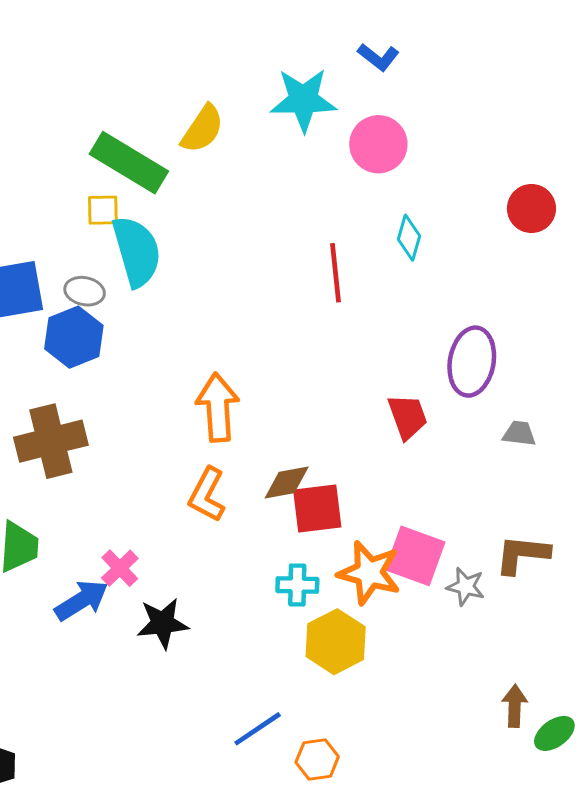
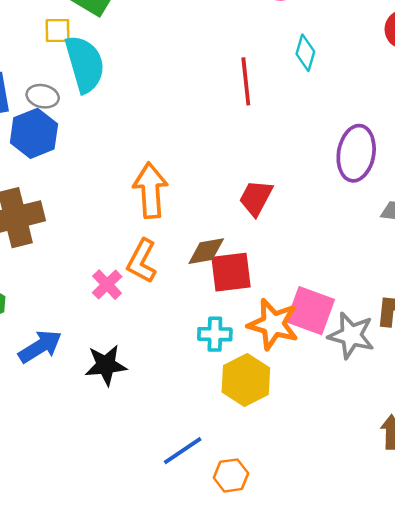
red trapezoid: (407, 417) -> (256, 198), moved, turned -132
pink cross: (120, 568) -> (107, 285), moved
gray star: (466, 587) -> (351, 335), size x1.5

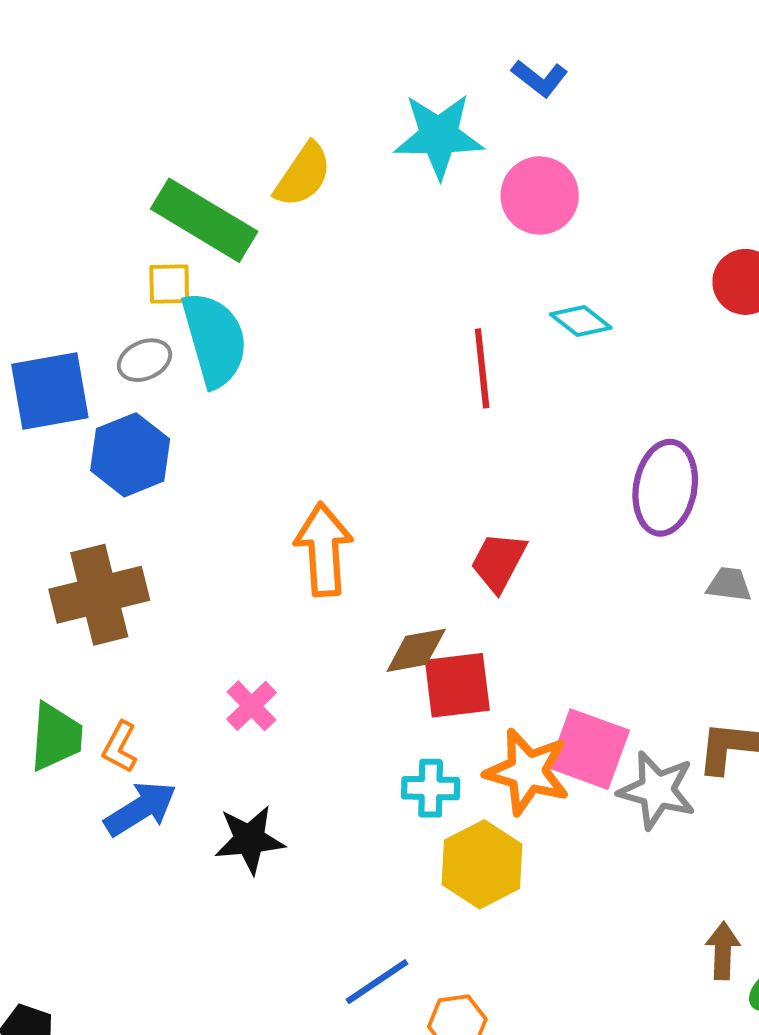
cyan diamond: (305, 53) -> (581, 321), turned -68
gray ellipse: (43, 96) -> (145, 360), moved, turned -36
orange L-shape: (142, 261) -> (120, 747), moved, size x0.7

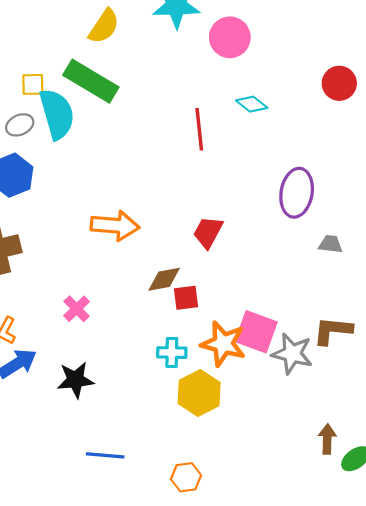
green rectangle: (204, 220) -> (91, 81), moved
orange arrow: (324, 549) -> (115, 226), turned 99
red square: (457, 685) -> (186, 298), size x0.7
blue line: (377, 982) -> (105, 455), moved, turned 39

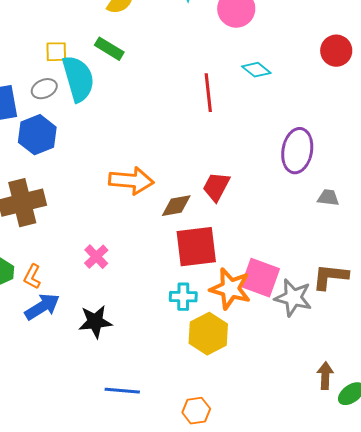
green rectangle: (91, 81) -> (109, 49), size x0.6
brown diamond: (164, 279) -> (176, 206), moved
red square: (186, 298) -> (196, 247), size x1.8

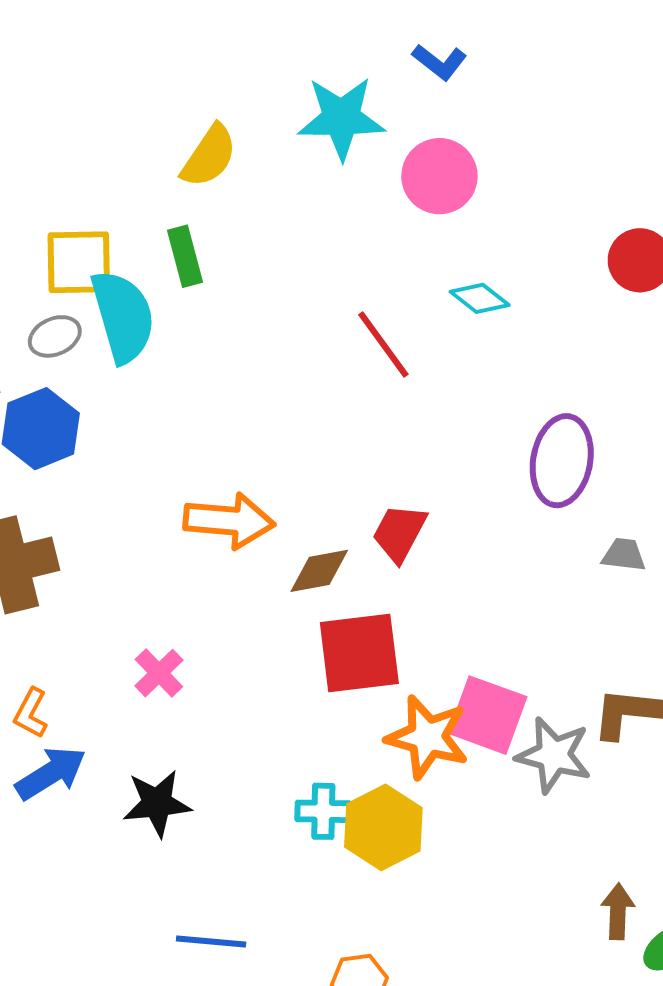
green rectangle: (109, 49) -> (185, 256), turned 44
yellow square: (56, 52) -> (79, 262), size x1.6
red line: (208, 93) -> (383, 344), turned -30
cyan cross: (183, 297) -> (323, 811), moved

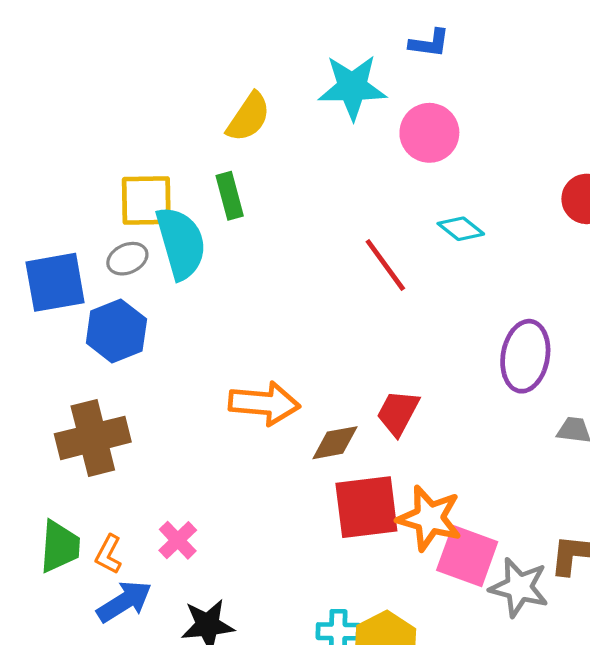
blue L-shape: (439, 62) -> (429, 43), turned -30
pink cross: (159, 673) -> (178, 540), moved
orange star: (427, 737) -> (429, 518), moved

